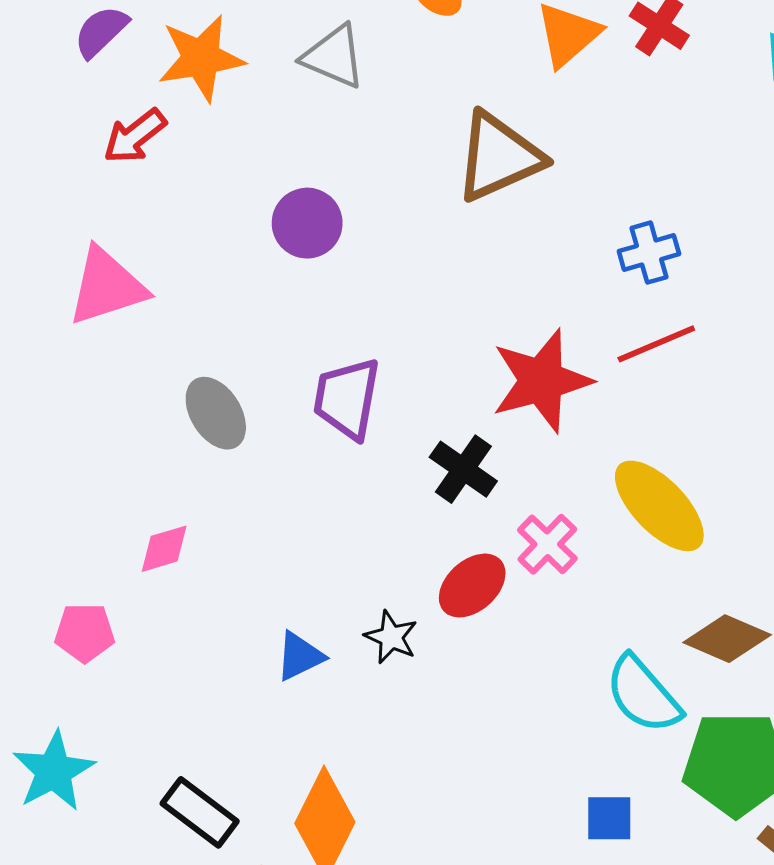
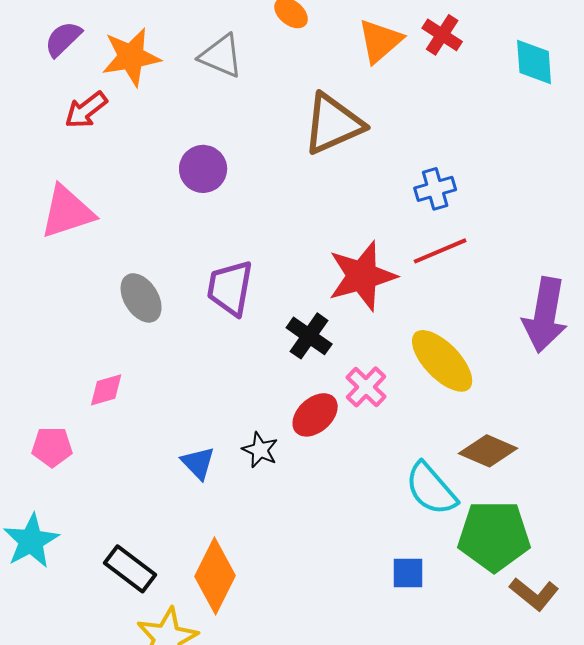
blue triangle: (300, 656) -> (198, 463), turned -48

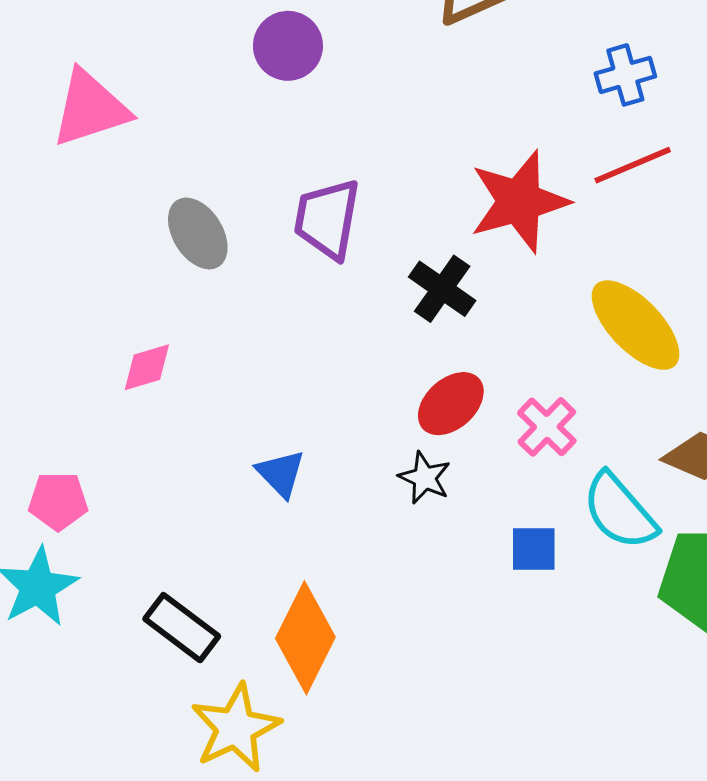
pink cross: (366, 387) -> (547, 427), moved
pink pentagon: (52, 447) -> (58, 501), moved
black star: (260, 450) -> (425, 478), moved
blue square: (408, 573) -> (534, 549), moved

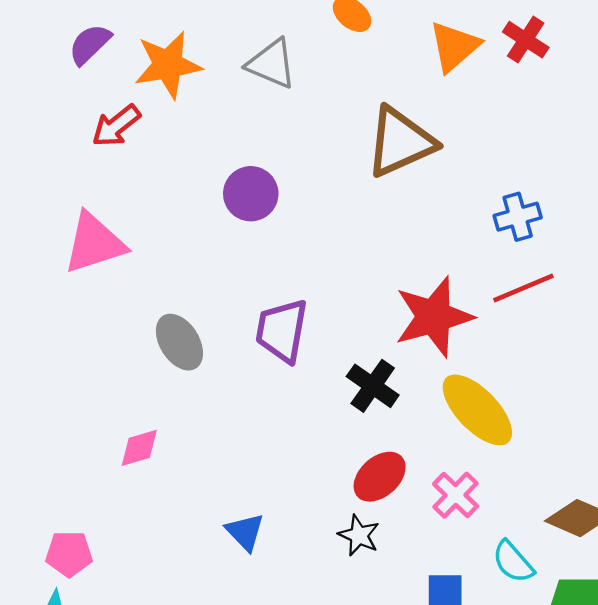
yellow ellipse: (636, 325) -> (477, 410), moved
cyan semicircle: (620, 511) -> (513, 562), size x0.7

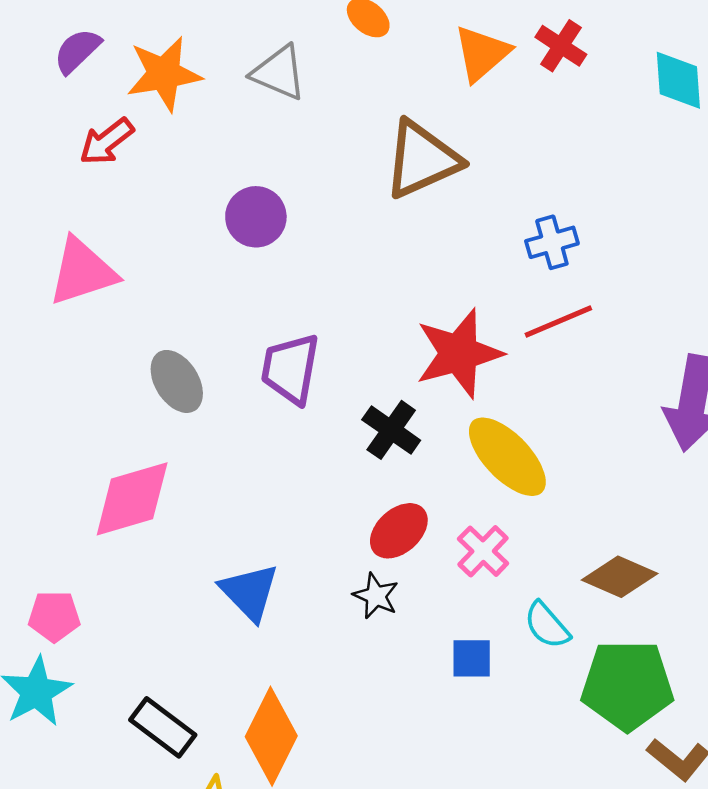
pink diamond: (139, 448) -> (132, 499), size x1.8
blue triangle: (245, 532) -> (250, 592), size x1.4

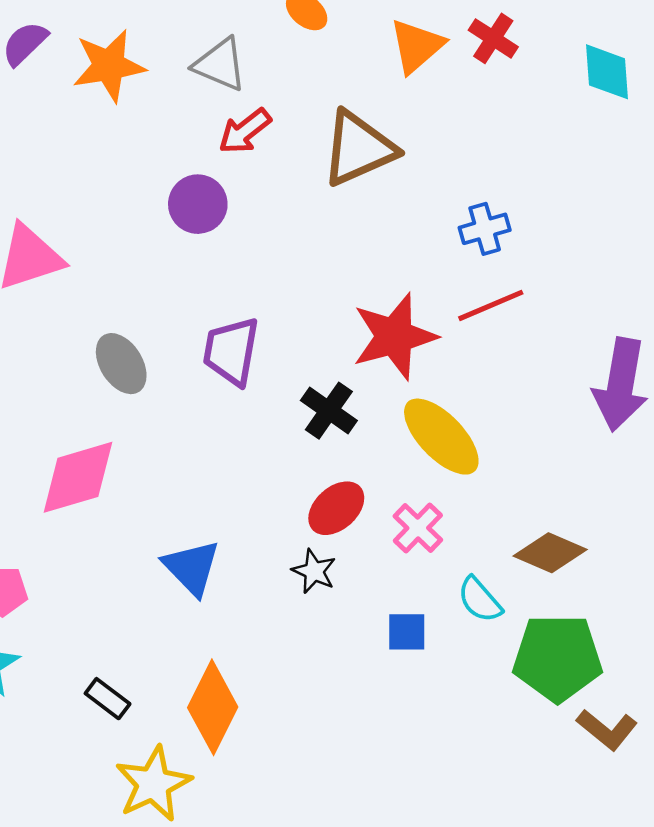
red arrow: (107, 142) -> (245, 131), moved
black rectangle: (163, 727) -> (108, 699), size x0.7

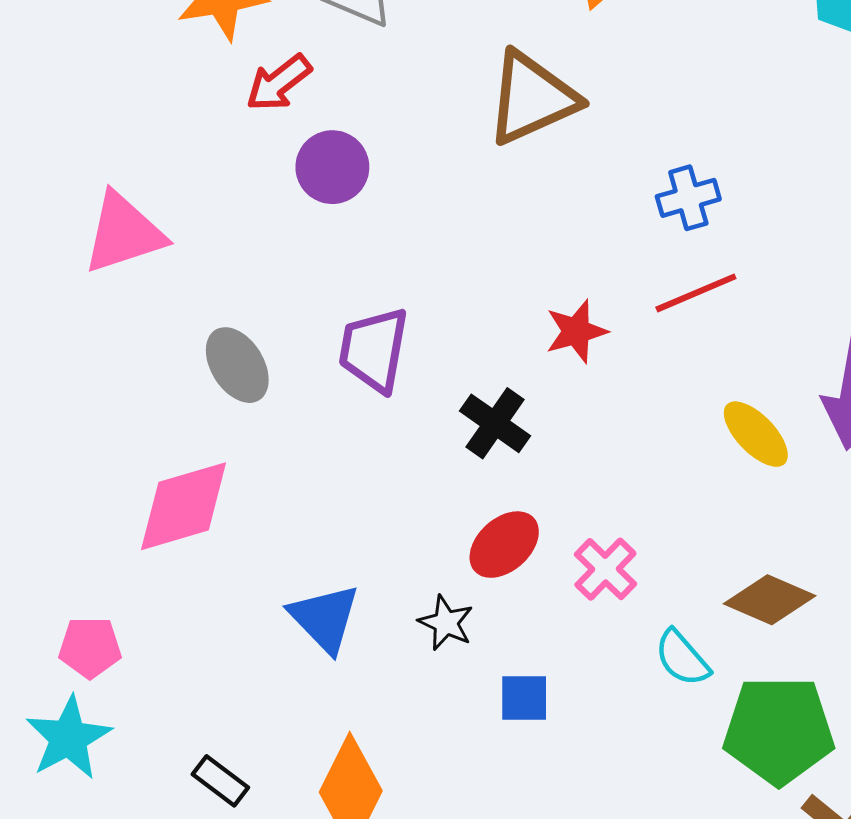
red arrow: (245, 131) -> (279, 83), moved
red star: (394, 336) -> (576, 331), size x0.6
yellow ellipse: (441, 437) -> (756, 434), moved, size x0.7
black star: (314, 571) -> (446, 623), moved
blue square: (407, 632) -> (524, 698), moved

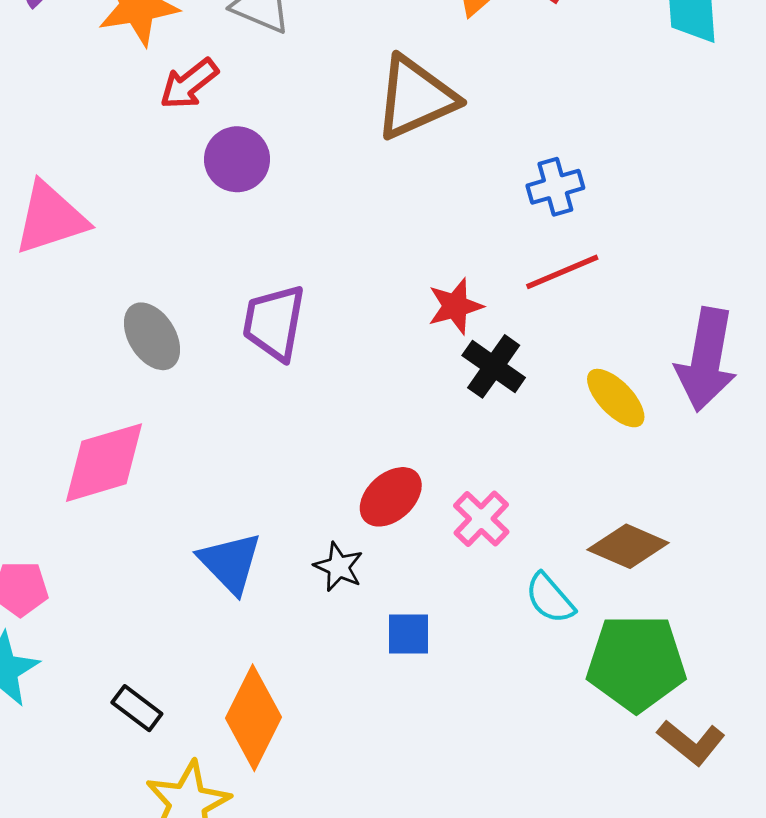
black cross: (495, 423) -> (494, 366), moved

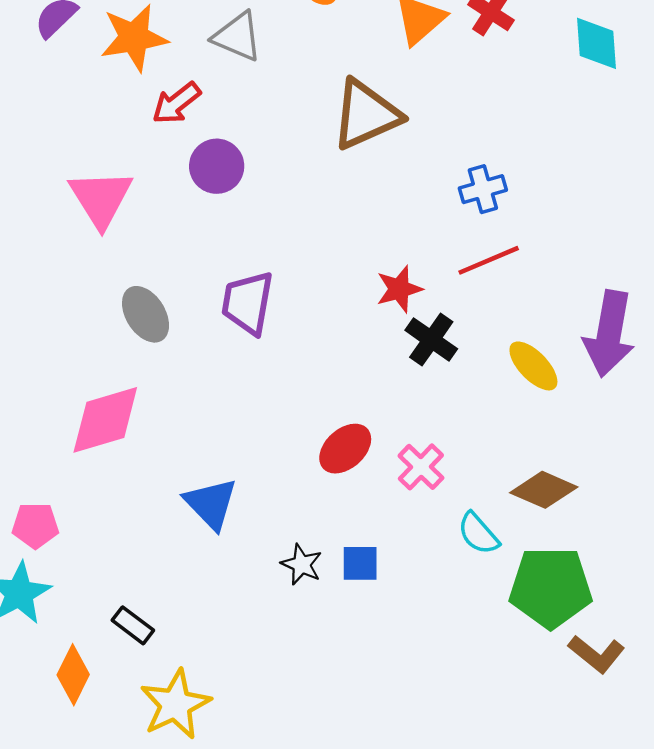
pink triangle: (50, 218) -> (101, 198), moved, turned -44
black star: (339, 567) -> (302, 564), moved
orange diamond: (254, 718) -> (73, 675), moved, size x0.7

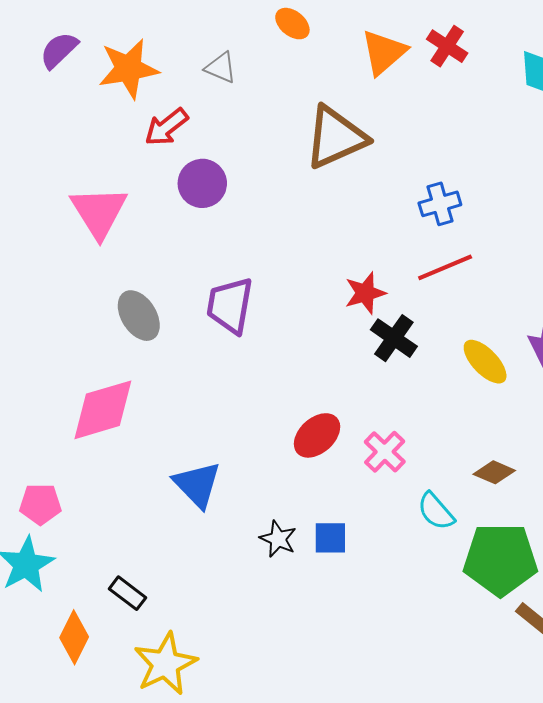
gray triangle: (237, 37) -> (221, 68), size x0.7
brown diamond: (544, 490) -> (494, 472), size x0.7

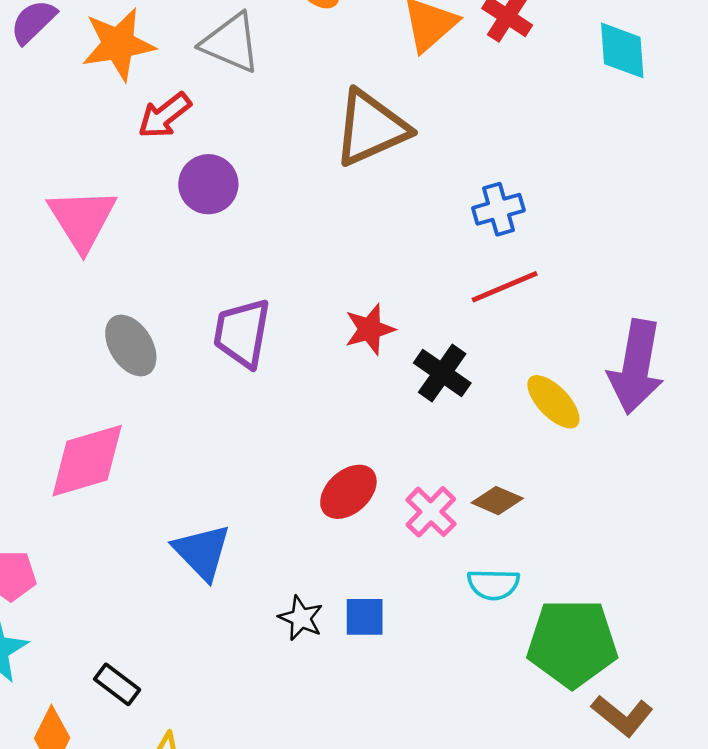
gray triangle: (221, 68) -> (231, 43), size x1.6
red star: (365, 293) -> (370, 329), moved
brown diamond: (494, 472) -> (497, 501), moved
cyan semicircle: (436, 511) -> (493, 584), turned -48

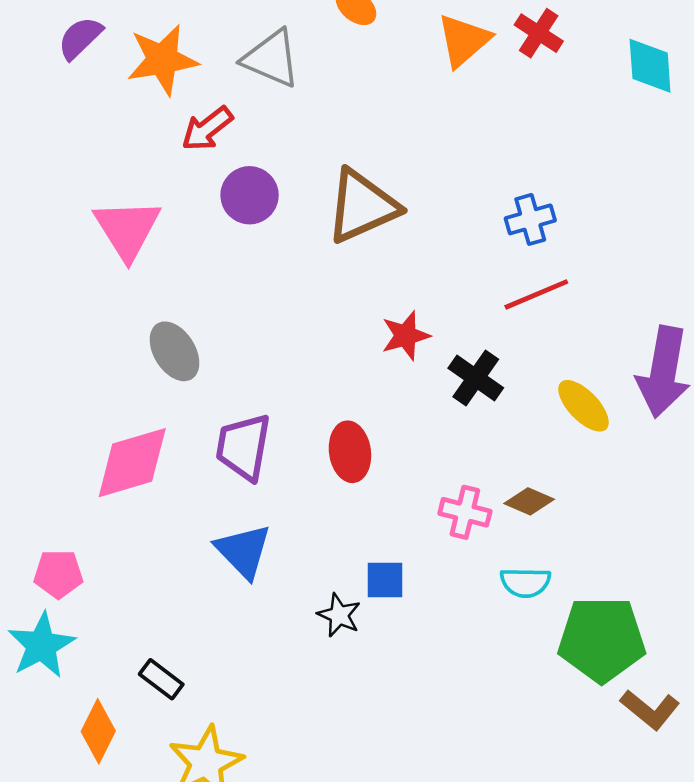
brown triangle: (371, 128) -> (362, 206), moved
purple trapezoid: (242, 333) -> (243, 447), moved
red ellipse: (348, 492) -> (350, 452), moved, turned -56
pink cross: (431, 512) -> (465, 512), turned -30
blue square: (365, 617) -> (385, 580), moved

